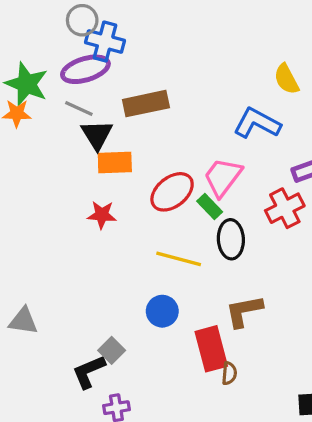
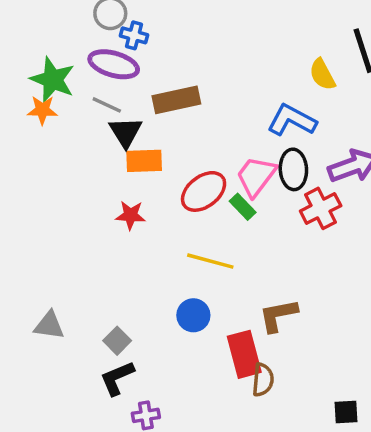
blue cross: (105, 41) -> (134, 35), size x0.7
purple ellipse: (85, 69) -> (114, 64), turned 33
black ellipse: (231, 239) -> (293, 169), moved
gray square: (112, 350) -> (117, 341), moved
brown semicircle: (229, 373) -> (263, 380), size x1.4

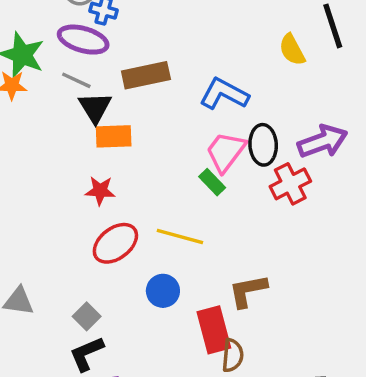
blue L-shape: (292, 120) -> (224, 94), moved
red ellipse: (204, 191) -> (115, 243), moved

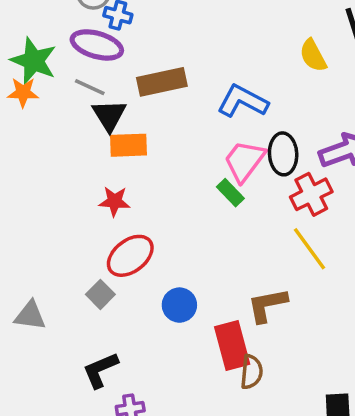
yellow line: (180, 237) -> (309, 249), moved, turned 39
gray square: (87, 316) -> (100, 294), moved

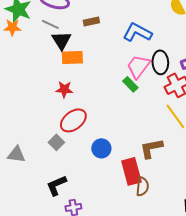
brown rectangle: (162, 82) -> (91, 21), size x0.6

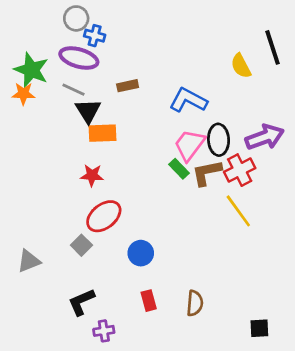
brown L-shape: (151, 148) -> (207, 173), moved
gray triangle: (16, 154) -> (29, 261), turned -30
red rectangle: (131, 171) -> (149, 301), moved, size x0.6

